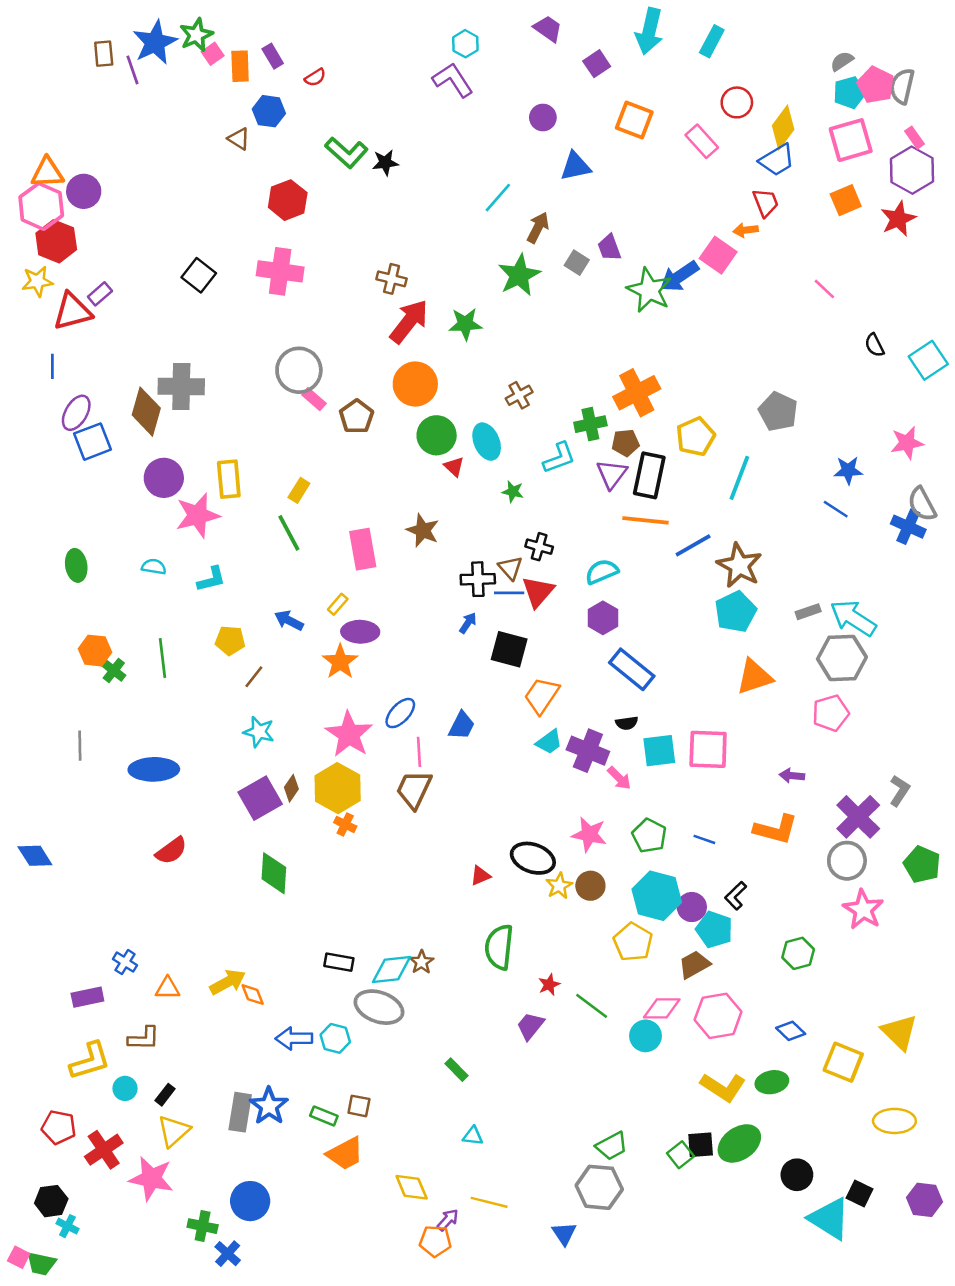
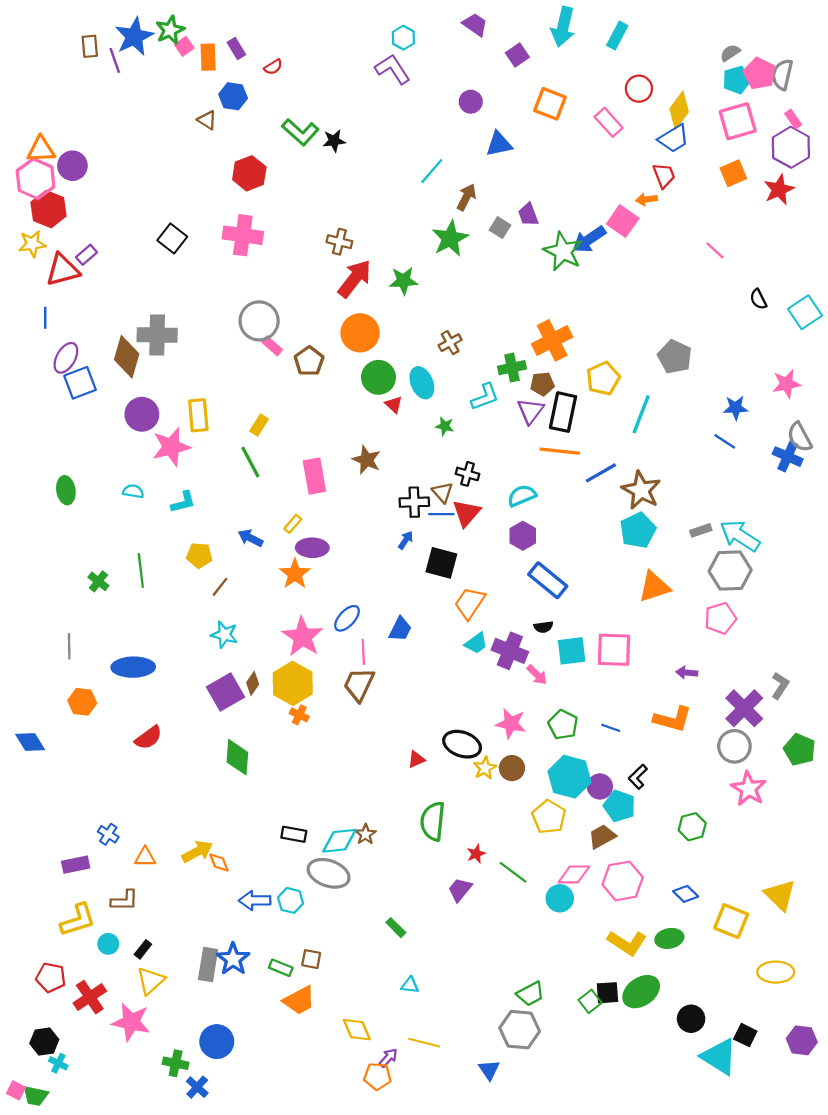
orange hexagon: (95, 651) -> (82, 702), moved

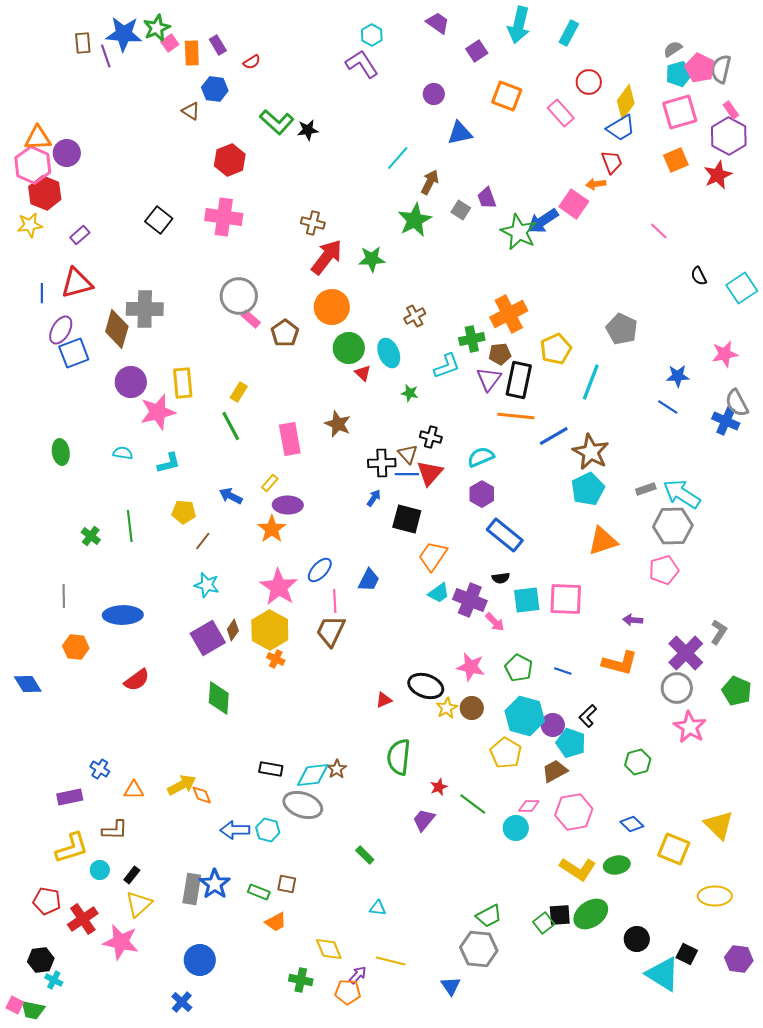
blue star: (134, 37) -> (124, 34), turned 30
red triangle: (63, 270) -> (77, 283), moved
pink diamond: (574, 874) -> (529, 806), size x0.7
orange trapezoid: (299, 1000) -> (276, 922), size x0.7
green cross: (176, 1063) -> (301, 980), moved

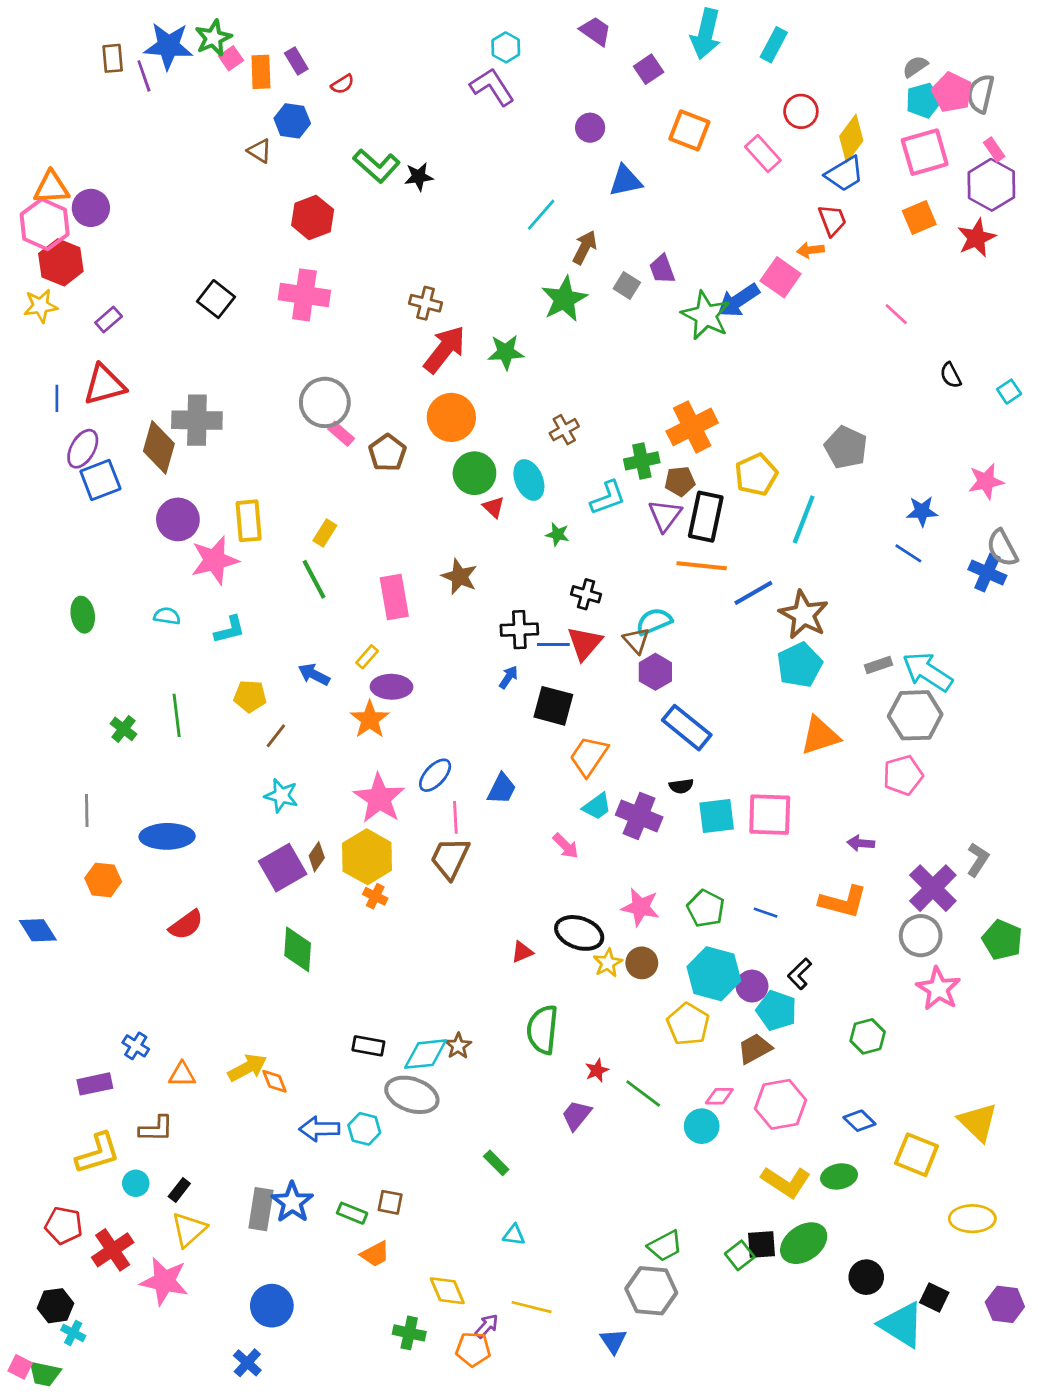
cyan square: (742, 288) -> (1009, 392), size x0.6
brown triangle: (408, 454) -> (636, 641), moved
pink arrow: (495, 622) -> (566, 846), moved

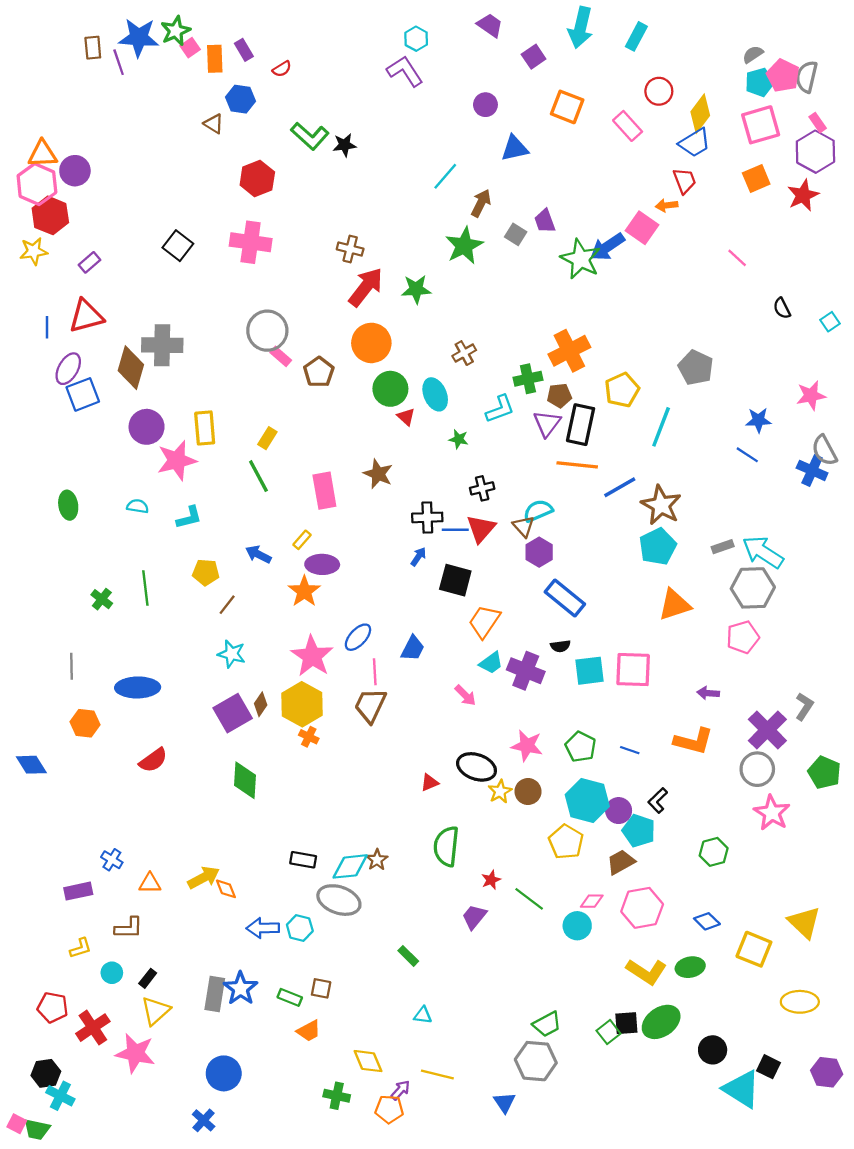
black cross: (586, 594) -> (482, 488), turned -30
yellow L-shape: (98, 1153) -> (81, 948), size x0.6
cyan cross: (73, 1333) -> (60, 1096), size x1.4

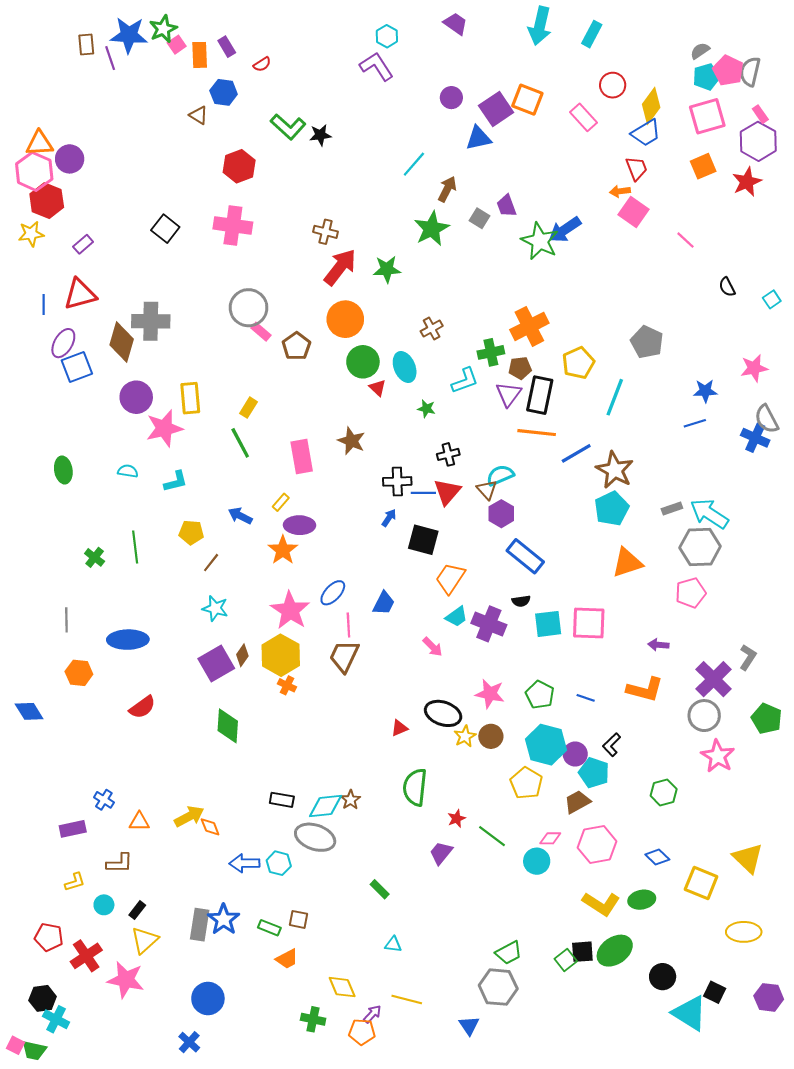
purple square: (534, 57) -> (496, 109), moved, size x1.5
pink square: (642, 228) -> (633, 212), moved
blue line: (747, 455) -> (695, 423), turned -50

